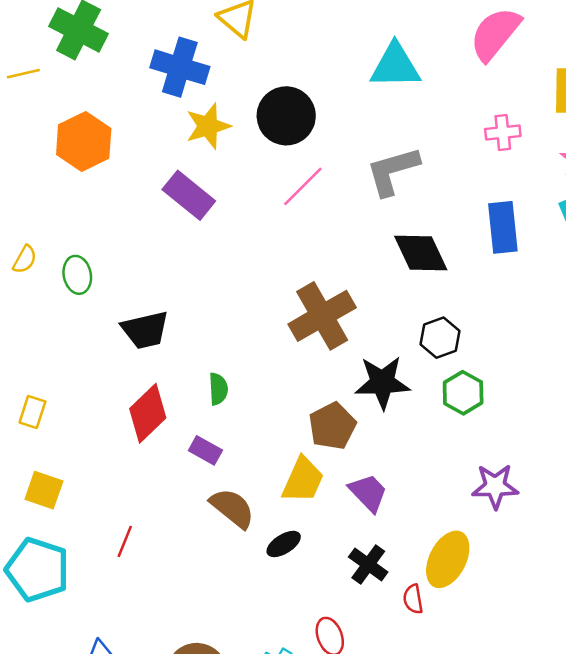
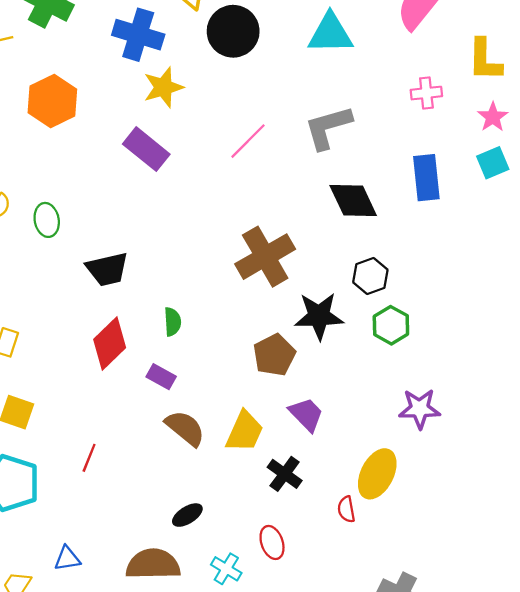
black circle: (286, 116) -> (233, 31), moved
yellow trapezoid: (303, 480) -> (245, 432), moved
black ellipse: (284, 544) -> (187, 515), moved
black cross: (368, 565) -> (285, 474), moved

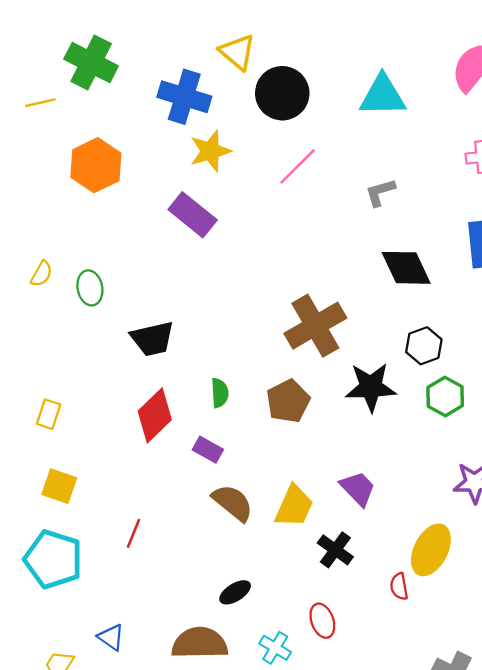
gray L-shape: (328, 127) -> (380, 192), size x0.6
pink line: (248, 141) -> (298, 166), moved
brown pentagon: (274, 355) -> (288, 401), moved
blue triangle: (67, 559) -> (111, 637), turned 44

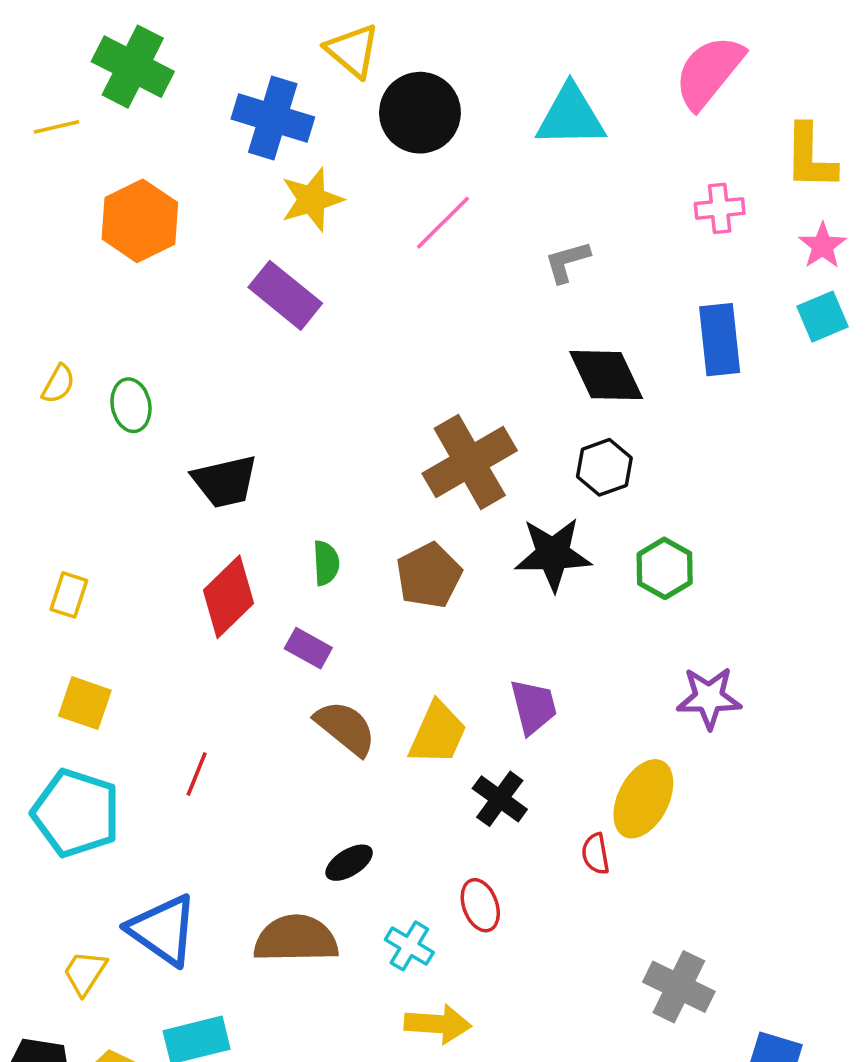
black hexagon: (424, 346) -> (604, 467), moved
purple trapezoid: (358, 489) -> (533, 707), turned 30
blue triangle: (111, 637) -> (163, 930), size x1.8

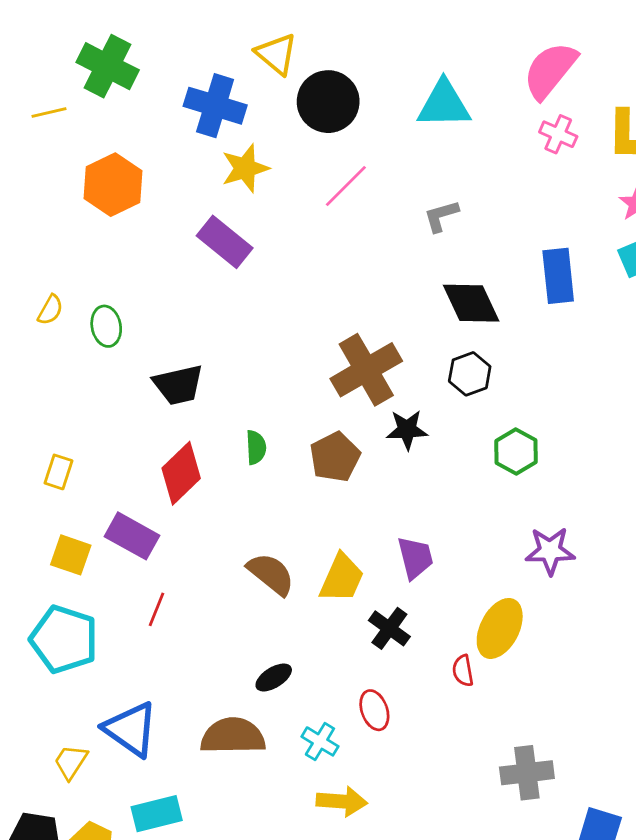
pink cross: (720, 208) -> (558, 134), moved, turned 30
black star: (553, 554) -> (407, 430), moved, size x0.7
purple rectangle: (308, 648) -> (132, 536), moved, size x1.5
gray cross: (679, 987) -> (527, 773), turned -33

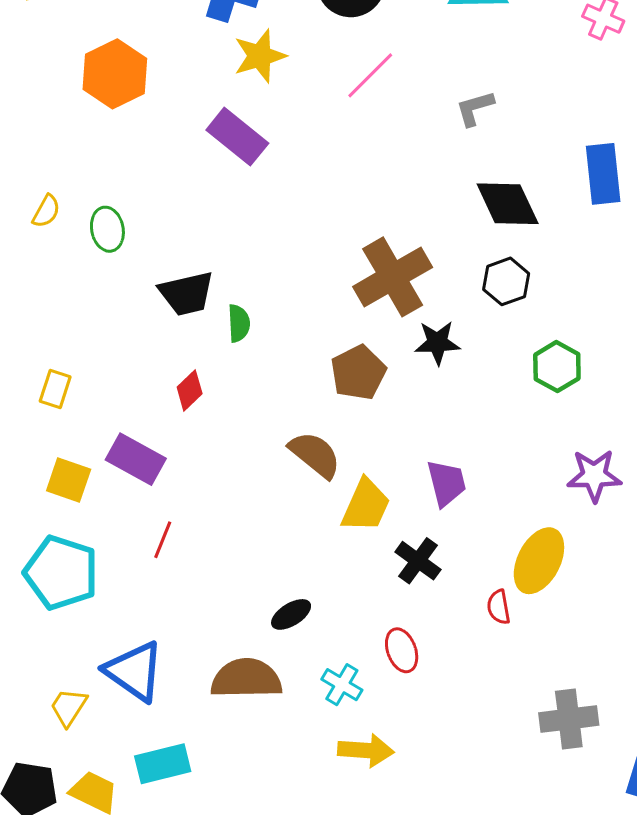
green semicircle: (256, 447) -> (239, 323), moved
red diamond: (181, 473) -> (190, 390), size x0.6
brown semicircle: (271, 574) -> (315, 455), moved

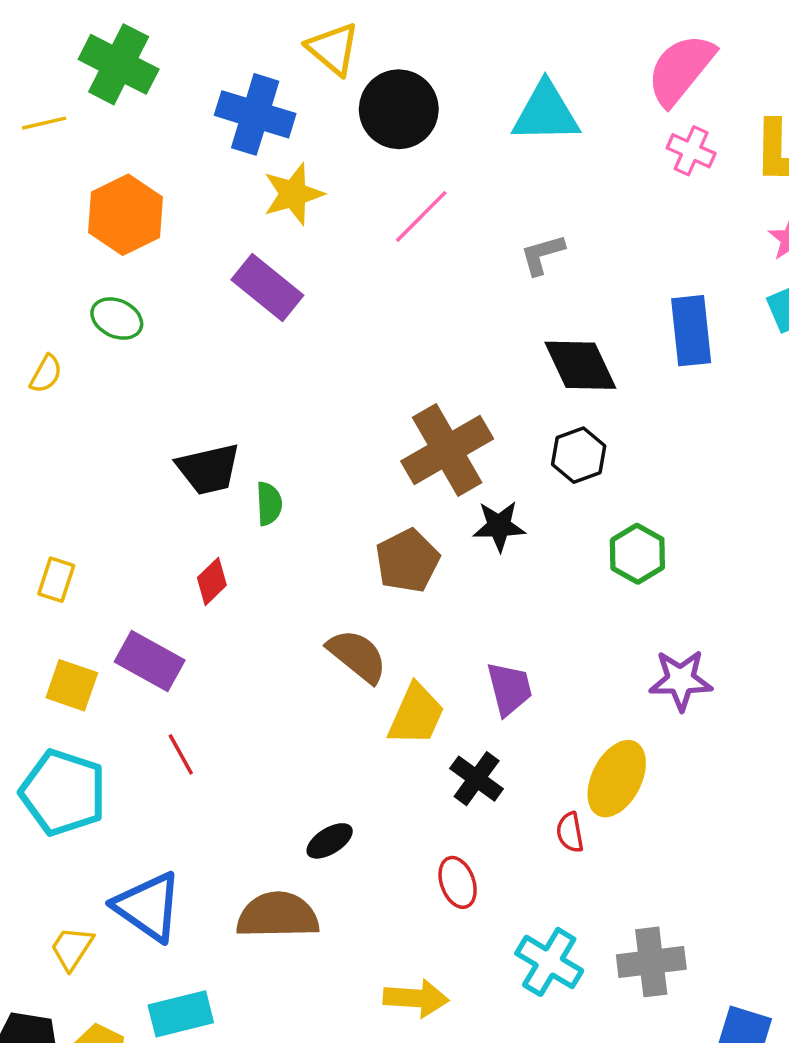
green ellipse: (107, 229) -> (117, 319), moved, turned -54
red line: (163, 540) -> (181, 754), turned -51
cyan cross: (342, 685) -> (549, 962), moved, size x1.4

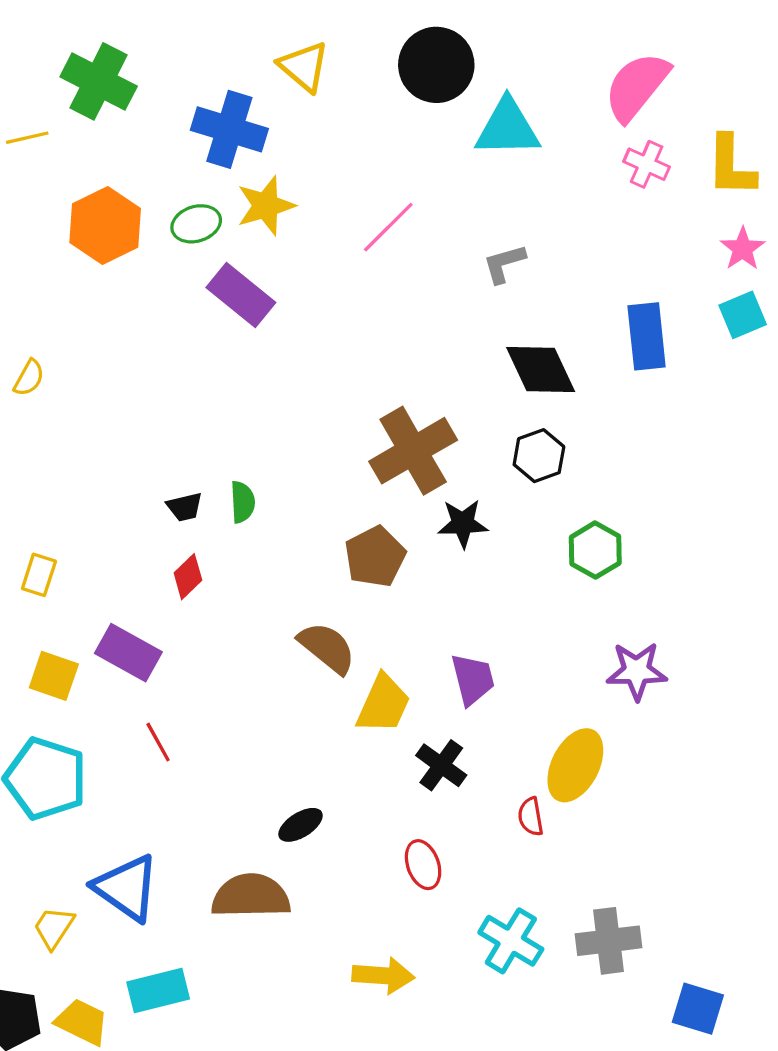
black circle: (399, 109) -> (436, 65), moved
green ellipse: (117, 319) -> (196, 224), moved, turned -42
black trapezoid: (208, 469) -> (185, 507), moved, size x0.6

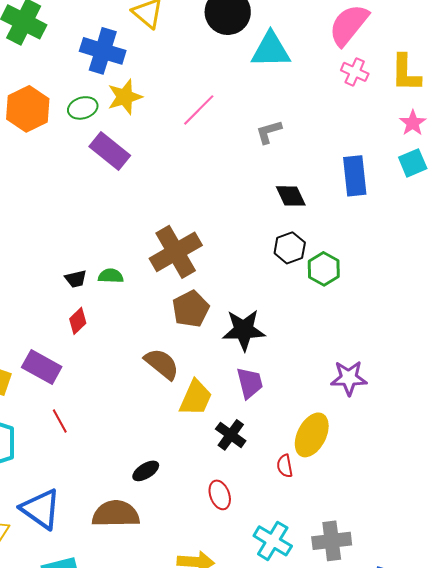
black diamond: (541, 370) -> (291, 196), size x0.7
brown cross: (413, 451) -> (176, 252), moved
green semicircle: (243, 502) -> (111, 276), turned -85
black star: (463, 524) -> (244, 330), moved, size x1.4
green hexagon: (595, 550) -> (324, 269), moved

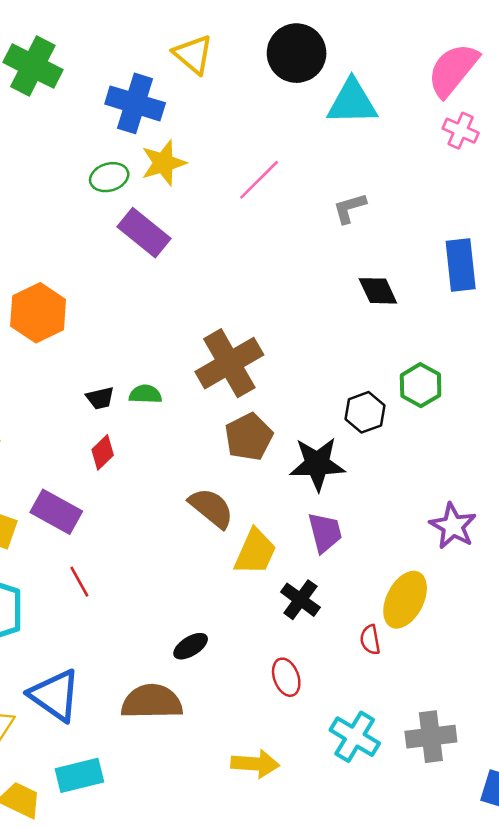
orange hexagon: (28, 109) -> (38, 313), moved
black hexagon: (290, 248) -> (365, 412), moved
purple star: (349, 378) -> (453, 526), turned 30

